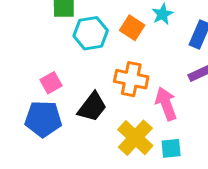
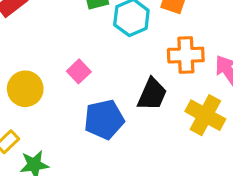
pink square: (51, 83) -> (79, 71), moved

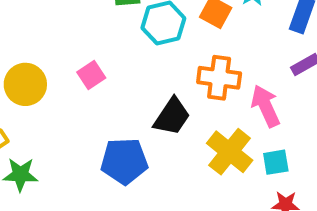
blue pentagon: (104, 119) -> (124, 161), moved

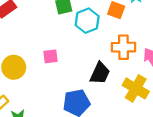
pink square: (91, 75) -> (50, 56), turned 35

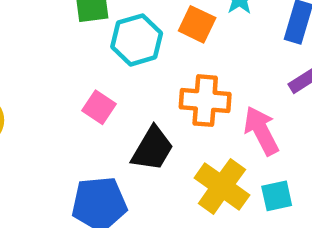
pink square: (50, 56) -> (99, 107), moved, turned 35

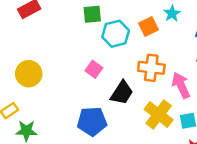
orange square: (197, 24) -> (149, 26), turned 36

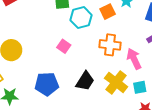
black trapezoid: (122, 93) -> (85, 81), moved
blue pentagon: (92, 121) -> (47, 84), moved

